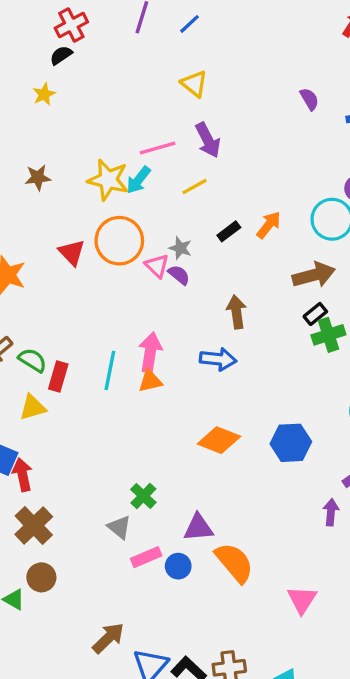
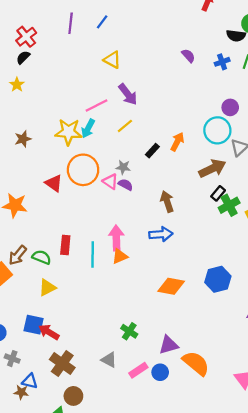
red rectangle: (58, 377) -> (65, 245), moved
red arrow: (22, 475) -> (49, 332), turned -36
gray triangle: (119, 527) -> (109, 360), moved

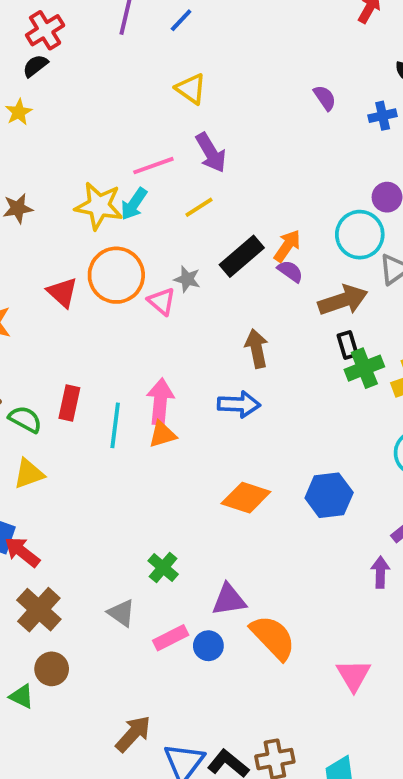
black rectangle: (152, 151) -> (242, 256), size x1.6
purple semicircle: (126, 185) -> (290, 271), moved
black rectangle: (218, 193) -> (348, 345), turned -64

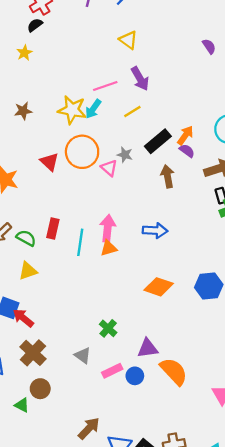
brown arrow: (257, 348) -> (168, 176), moved

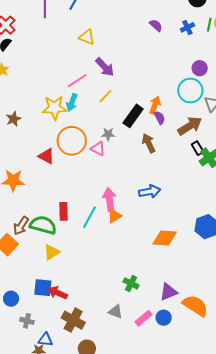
purple semicircle: (187, 151) -> (160, 118), turned 40
green semicircle: (26, 238) -> (43, 225), size x1.5
cyan line: (80, 242) -> (89, 217), turned 35

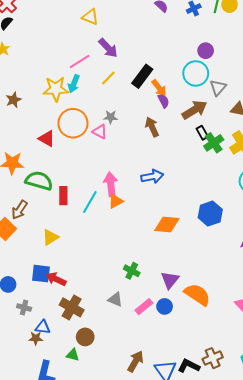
orange arrow: (155, 105) -> (159, 88), turned 120
black rectangle: (133, 116) -> (142, 76), moved
green semicircle: (43, 225) -> (39, 181), moved
purple triangle: (168, 292) -> (170, 280), turned -30

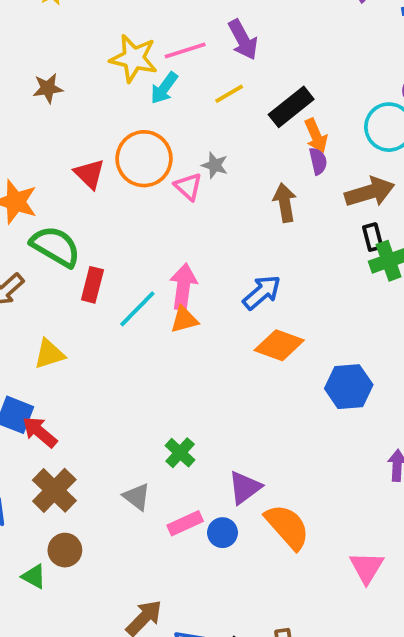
yellow star: (56, 89) -> (134, 58), moved
blue arrow: (152, 176) -> (262, 292), turned -45
orange diamond: (167, 225) -> (279, 345), moved

